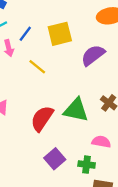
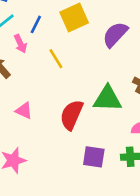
yellow line: (37, 67) -> (56, 59), turned 30
purple square: (55, 159) -> (94, 157), turned -30

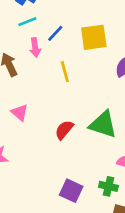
red semicircle: (72, 115) -> (64, 130), size x0.7
purple square: (94, 157) -> (71, 191), moved

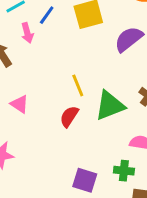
yellow line: (65, 72) -> (78, 85), moved
green triangle: (103, 124) -> (110, 106), turned -32

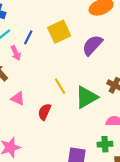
pink triangle: (20, 104) -> (18, 99), moved
red semicircle: (69, 116) -> (44, 112), moved

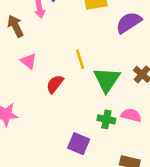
green triangle: (86, 97) -> (107, 80), turned -40
green cross: (105, 144) -> (106, 119), moved

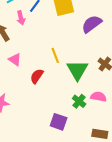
green cross: (106, 119) -> (79, 101), turned 32

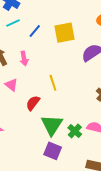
pink arrow: (21, 18) -> (24, 58), moved
green triangle: (77, 70) -> (52, 125), moved

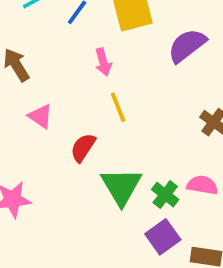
pink arrow: (24, 58) -> (103, 62), moved
purple square: (53, 151) -> (163, 237), moved, turned 36

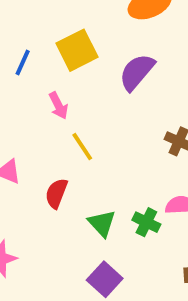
green triangle: (121, 186) -> (102, 223), size x0.7
purple square: (163, 237) -> (105, 279), moved

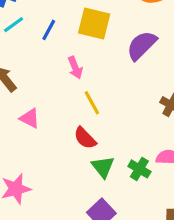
yellow square: (77, 50) -> (94, 24), turned 36
red semicircle: (56, 193) -> (85, 138), moved, turned -70

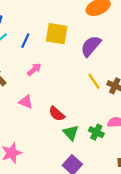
pink arrow: (75, 68) -> (34, 69), moved, turned -104
yellow line: (92, 103) -> (94, 81), moved
pink triangle: (30, 118) -> (26, 102), moved

